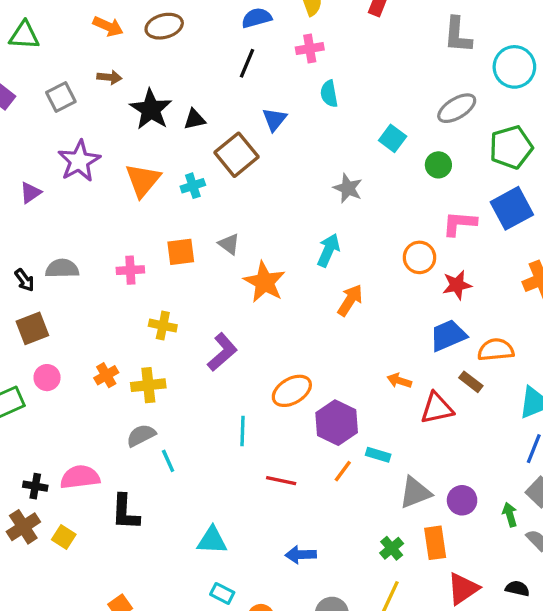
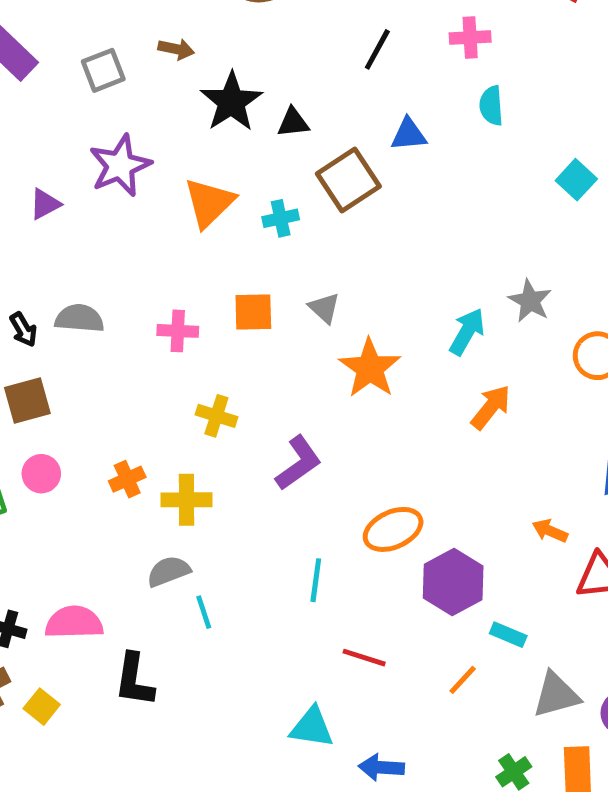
blue triangle: (275, 119) -> (409, 134), turned 40
gray star: (348, 188) -> (530, 301), moved
orange line: (343, 471) -> (463, 680), moved
cyan triangle: (212, 540) -> (312, 727), moved

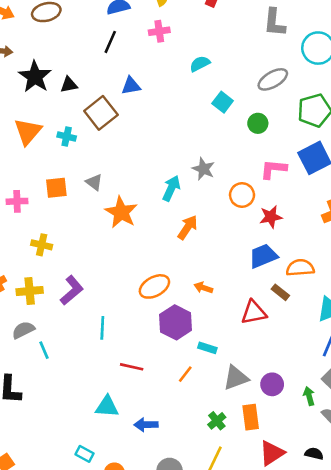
cyan semicircle: (491, 106) -> (200, 64), moved, turned 72
cyan cross: (281, 218) -> (67, 136), turned 30
purple L-shape: (298, 463) -> (72, 290), moved
orange ellipse: (393, 529) -> (154, 286), moved
orange arrow: (550, 531) -> (203, 288), moved

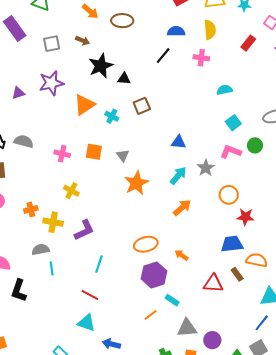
blue triangle: (131, 86) -> (179, 142), moved
brown square: (101, 113) -> (142, 106), size x0.7
pink L-shape: (273, 169) -> (231, 152), moved
red line: (132, 367) -> (90, 295), moved

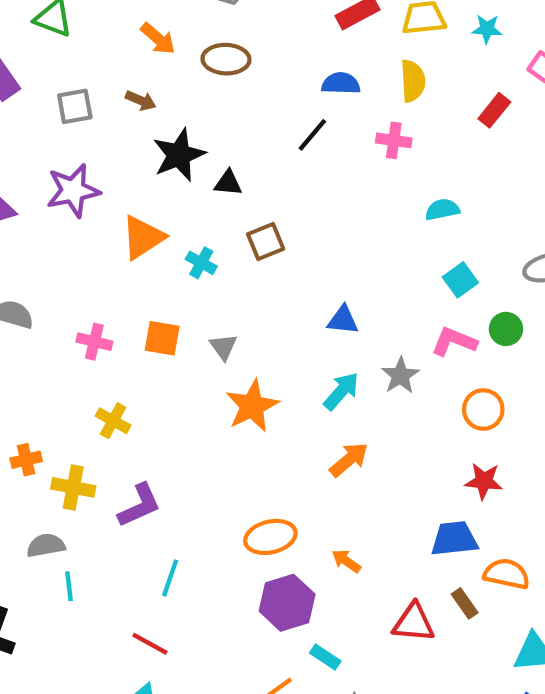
orange circle: (229, 195) -> (483, 409), moved

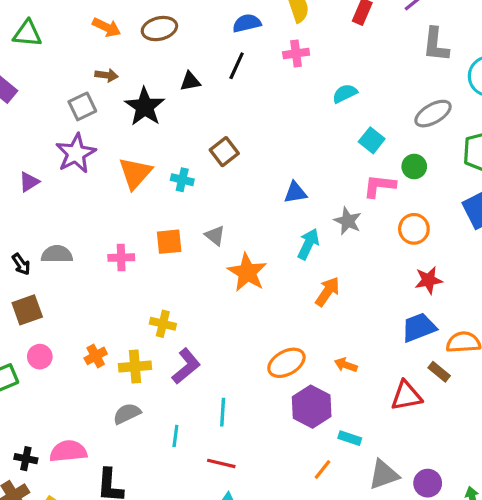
gray square: (75, 106) -> (82, 106), moved
black triangle: (228, 183) -> (190, 81), moved
yellow cross: (113, 421) -> (163, 324), moved
cyan line: (69, 586) -> (175, 436), moved, turned 30

